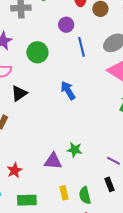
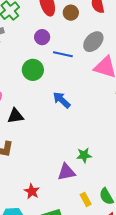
blue line: (81, 47) -> (63, 54), turned -48
green circle: (37, 52) -> (33, 70), moved
black triangle: (19, 93) -> (15, 116), turned 42

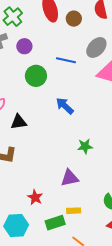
purple circle: (42, 37) -> (24, 46), moved
green star: (84, 155) -> (85, 146), moved
yellow rectangle: (86, 199) -> (74, 211), moved, turned -64

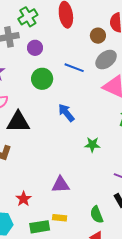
brown circle: (74, 19) -> (98, 36), moved
black triangle: (19, 122) -> (18, 122), size x1.4
green star: (85, 146) -> (92, 145), moved

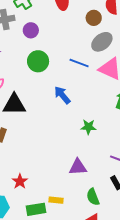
blue line: (74, 68) -> (79, 63), moved
purple triangle: (60, 185) -> (78, 167), moved

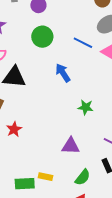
red star: (20, 181) -> (14, 129), moved
green semicircle: (93, 197) -> (83, 177), turned -126

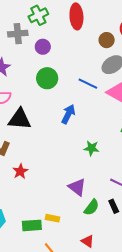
blue arrow: (63, 73) -> (68, 114), turned 60
purple triangle: (71, 146) -> (77, 187), turned 36
green semicircle: (83, 177) -> (91, 207), moved

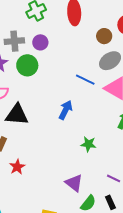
gray cross: (18, 34) -> (14, 41), moved
green circle: (47, 78) -> (27, 65), moved

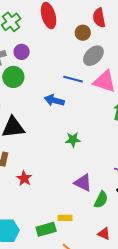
blue arrow: (65, 110) -> (54, 100), moved, turned -90
green star: (89, 144) -> (73, 140), moved

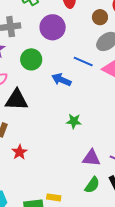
purple circle: (22, 52) -> (53, 27), moved, size x1.6
green circle: (13, 77) -> (31, 59), moved
purple triangle: (83, 183) -> (91, 158), moved, turned -30

